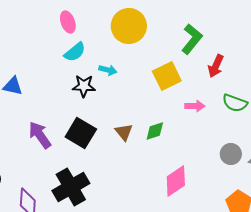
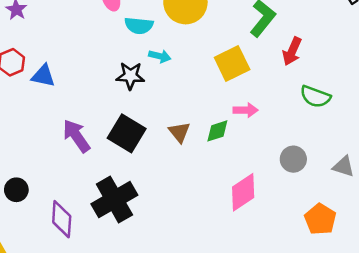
cyan semicircle: (75, 52) -> (139, 26), moved, turned 45
pink arrow: (195, 106) -> (246, 110), moved
gray circle: (231, 154) -> (293, 159), moved

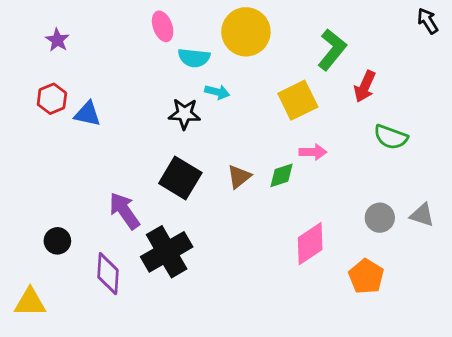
brown triangle: (179, 132) -> (239, 177), turned 30
purple arrow: (76, 136) -> (124, 211), moved
gray circle: (293, 159) -> (380, 218), moved
orange pentagon: (320, 219) -> (366, 276), moved

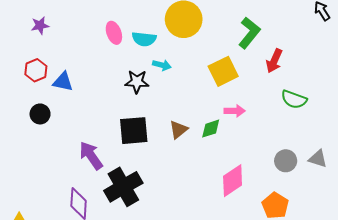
pink ellipse: (163, 26) -> (114, 33), moved
purple star: (57, 40) -> (40, 26), turned 30
black square: (180, 178) -> (134, 131), turned -36
black circle: (57, 241) -> (40, 114), moved

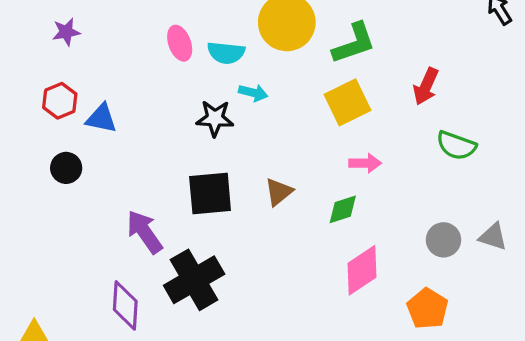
green L-shape: (249, 33) -> (354, 43), moved, turned 32
green diamond: (211, 129) -> (343, 209), moved

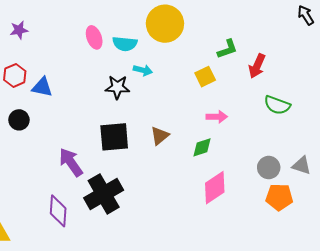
green L-shape: (354, 43) -> (227, 49), moved, size x0.7
yellow square: (348, 102) -> (205, 77), size x0.7
orange pentagon: (427, 309) -> (279, 197), moved, turned -30

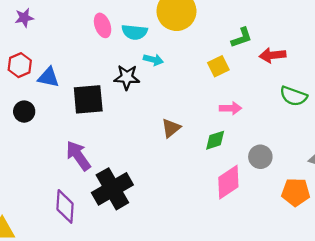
red arrow: (257, 66) -> (273, 55), turned 60
black square: (114, 137) -> (88, 99), moved
gray circle: (269, 168) -> (260, 157), moved

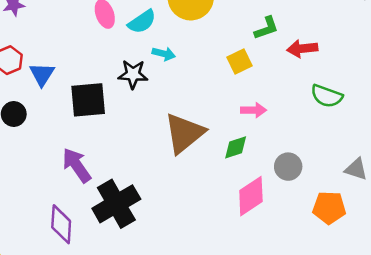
cyan semicircle: (135, 32) -> (142, 22), turned -40
blue triangle: (48, 77) -> (42, 74), turned 50
brown triangle: (171, 128) -> (184, 133), size x1.8

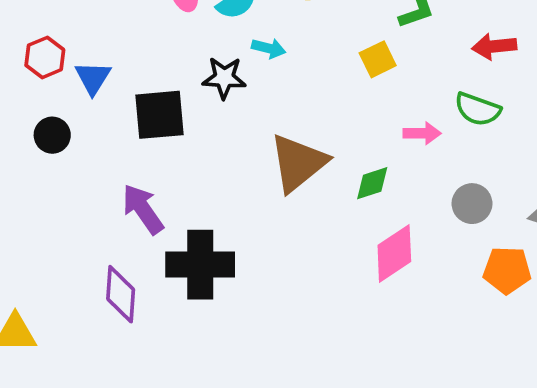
red arrow: (302, 49) -> (494, 46), moved
green semicircle: (327, 96) -> (478, 109), moved
pink arrow: (254, 110) -> (422, 133), moved
gray circle: (288, 167) -> (472, 204), moved
black cross: (116, 204) -> (200, 265), turned 30

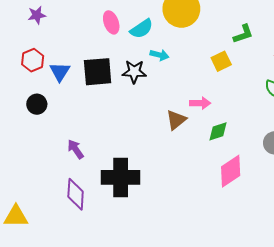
black square: (159, 115) -> (98, 72), moved
pink arrow: (422, 133) -> (200, 103), moved
brown triangle: (298, 163) -> (176, 120), size x0.6
purple arrow: (143, 209) -> (76, 149), moved, size x0.7

